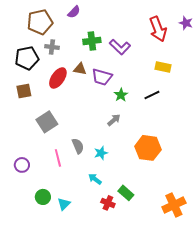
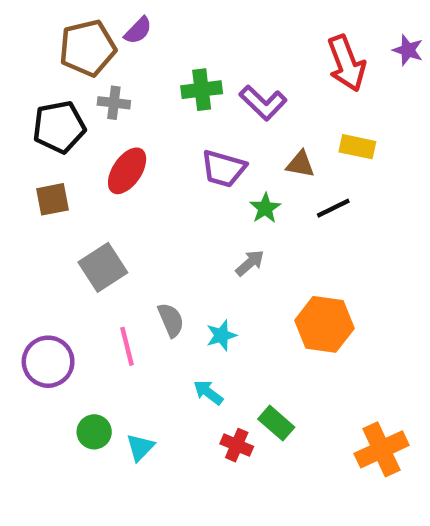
purple semicircle: (74, 12) -> (138, 30), moved
brown triangle: (80, 69) -> (300, 164), moved
purple circle: (22, 165) -> (48, 362), size x1.5

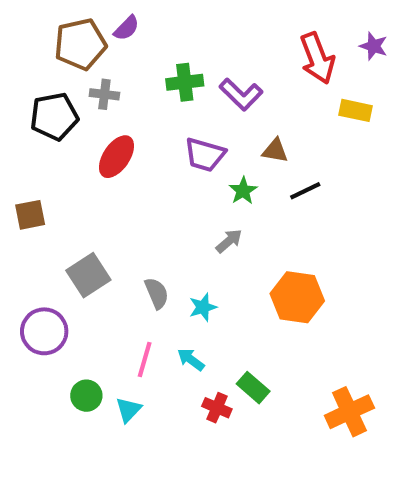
yellow rectangle: (357, 147) -> (355, 110), moved
brown square: (52, 199) -> (30, 215), moved
gray square: (103, 267) -> (88, 275), moved
pink line: (127, 346) -> (145, 359), moved, turned 30

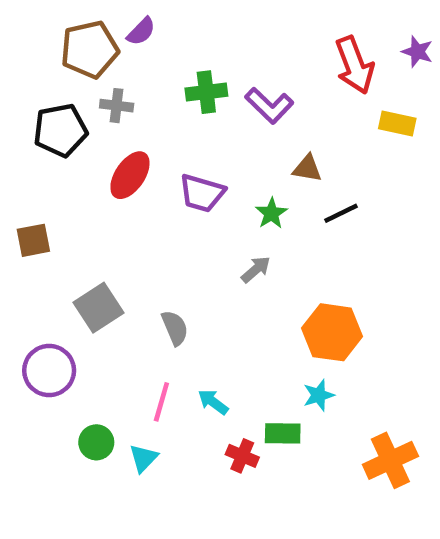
purple trapezoid: (205, 155) -> (202, 193), moved
cyan star: (203, 307) -> (319, 395), moved
green rectangle: (253, 388) -> (283, 433), turned -40

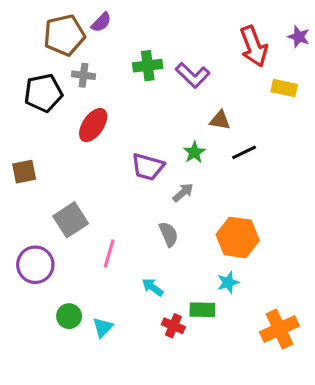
purple trapezoid: (202, 193) -> (148, 167), moved
gray semicircle: (175, 328) -> (169, 234), moved
pink line: (161, 402) -> (109, 253), moved

